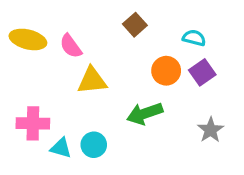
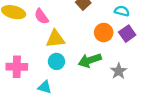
gray star: (211, 130) -> (119, 71), moved
cyan circle: (94, 145) -> (56, 61), moved
cyan triangle: (61, 148) -> (45, 87), moved

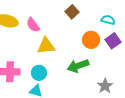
cyan circle: (56, 61) -> (39, 73), moved
gray star: (119, 71) -> (105, 86), moved

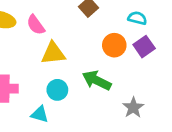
green arrow: (78, 66) -> (97, 80), turned 45
cyan circle: (39, 73) -> (57, 90), moved

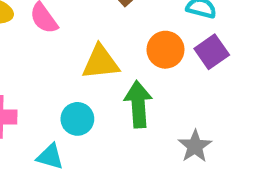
yellow triangle: (53, 53) -> (100, 62), moved
green arrow: (97, 80) -> (138, 104), turned 60

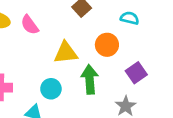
purple square: (212, 52) -> (136, 73), moved

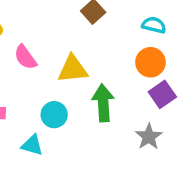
pink semicircle: (30, 25) -> (25, 57), moved
orange circle: (107, 45) -> (150, 62), moved

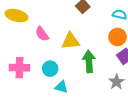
cyan circle: (54, 115) -> (50, 69), moved
cyan triangle: (32, 145) -> (61, 87), moved

